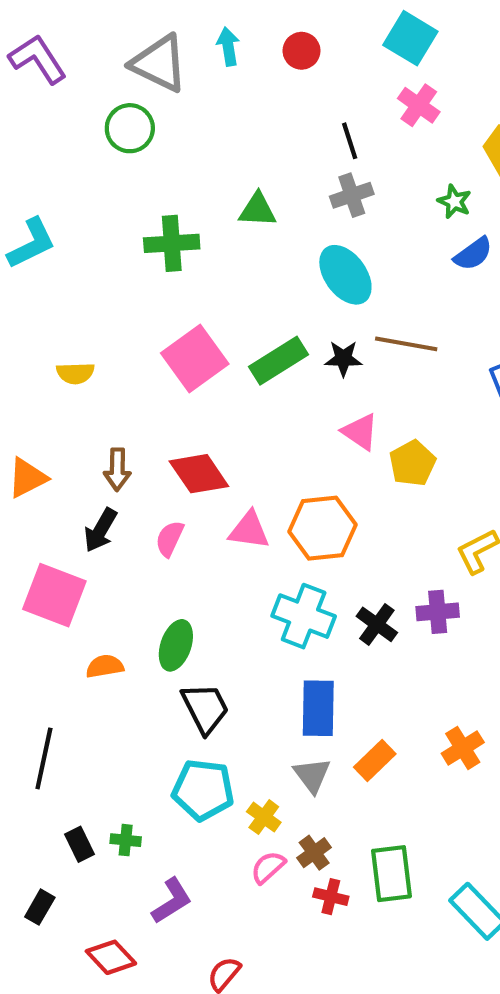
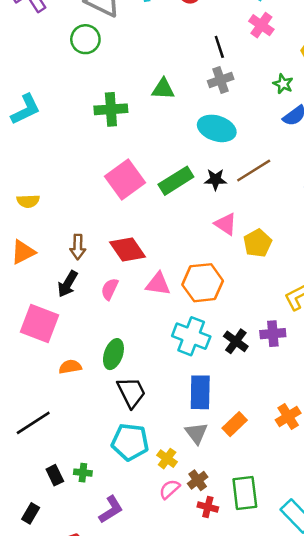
cyan ellipse: (345, 275) -> (217, 128), turned -36
brown line: (406, 344) -> (254, 170), turned -42
yellow semicircle: (75, 373) -> (28, 201), moved
black line: (44, 758) -> (33, 423), turned 45

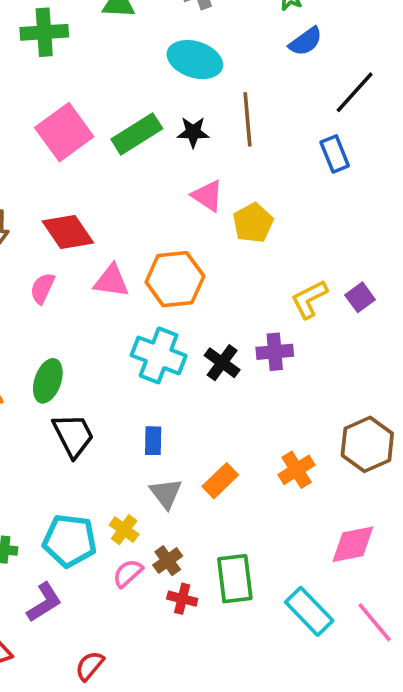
brown line: (254, 170) -> (248, 119), turned -63
blue rectangle: (200, 392) -> (153, 441), moved, size x0.6
cyan pentagon: (130, 442) -> (70, 541), moved

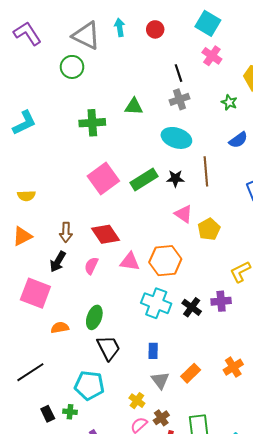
blue semicircle: (306, 41) -> (238, 140), moved
cyan pentagon: (70, 541) -> (89, 385), moved

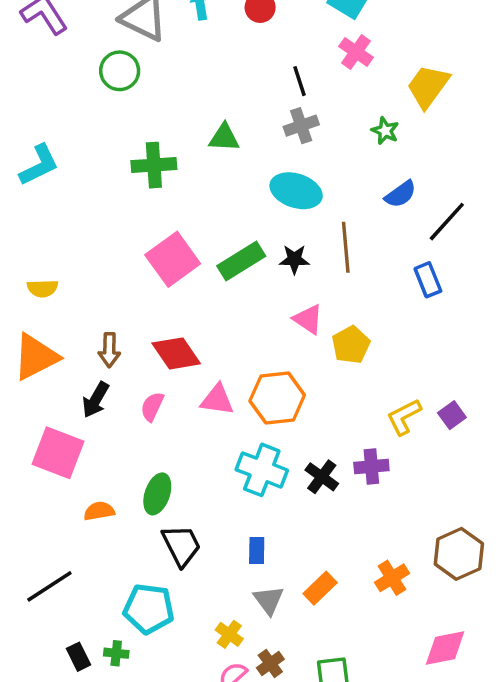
orange triangle: (22, 236) -> (36, 357), size x1.4

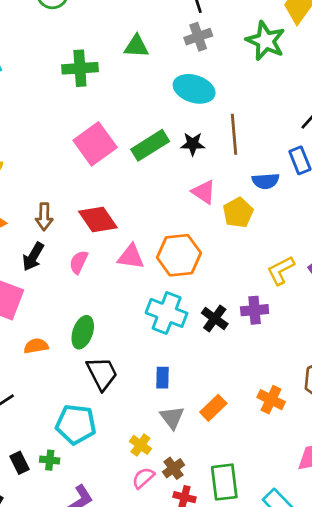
green star: (385, 131) -> (266, 41), size x1.8
blue semicircle: (401, 194) -> (266, 181), moved, turned 32
orange cross: (392, 578) -> (271, 400), turned -32

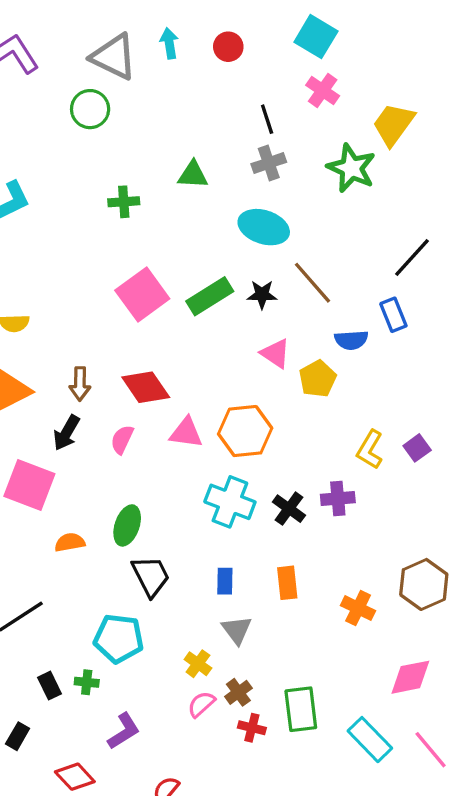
green cross: (80, 68) -> (124, 202), size x0.7
brown line: (234, 134) -> (313, 283), turned -36
yellow L-shape: (281, 270) -> (370, 450), turned -32
orange rectangle: (213, 408) -> (287, 583), moved, turned -52

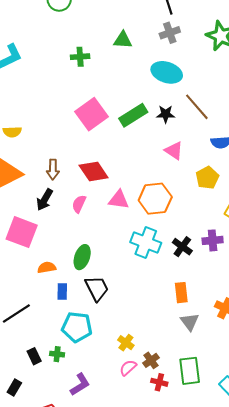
yellow pentagon: (318, 379) -> (207, 178), moved
blue rectangle: (225, 581) -> (62, 292), moved
gray triangle: (237, 630) -> (190, 322), moved

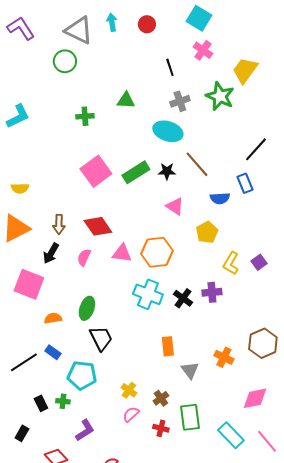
gray cross: (170, 33) -> (180, 101), moved
blue rectangle: (62, 292) -> (53, 352), moved, turned -56
orange rectangle: (181, 293) -> (168, 346), moved
brown cross: (151, 360) -> (161, 398), moved

